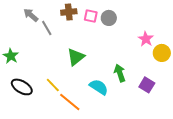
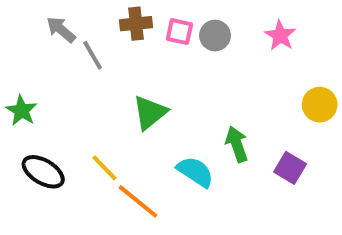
pink star: (146, 39) -> (280, 36), moved

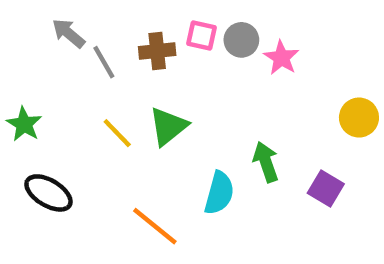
brown cross: (136, 24) -> (157, 51), moved
pink star: (280, 36) -> (281, 58), moved
yellow line: (104, 168) -> (117, 133), moved
cyan semicircle: (195, 172) -> (219, 193), turned 72

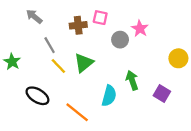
gray circle: (241, 40) -> (120, 40), moved
gray line: (104, 62) -> (50, 45), moved
black ellipse: (48, 193) -> (37, 96), moved

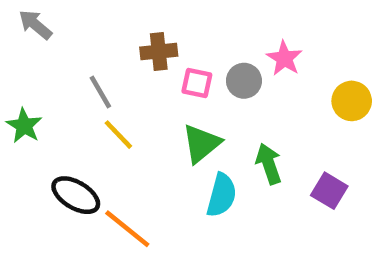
gray arrow: (34, 16) -> (35, 25), moved
pink square: (100, 18) -> (197, 83), moved
yellow circle: (178, 58) -> (352, 101), moved
green triangle: (84, 63) -> (201, 144), moved
orange line: (77, 112) -> (127, 229), moved

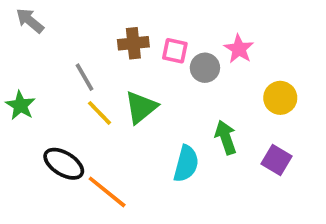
pink square: (197, 83) -> (175, 51), moved
yellow circle: (352, 101) -> (280, 98), moved
green triangle: (201, 144) -> (141, 107), moved

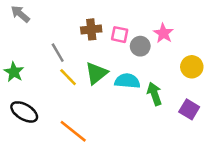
black ellipse: (64, 164) -> (24, 112), moved
cyan semicircle: (186, 164) -> (127, 81), moved, turned -100

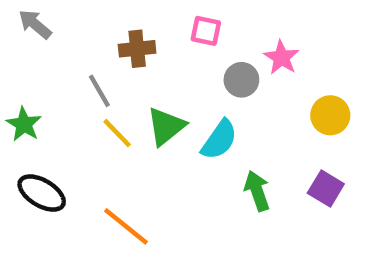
brown cross: (91, 29) -> (137, 49), moved
pink square: (120, 35) -> (206, 31), moved
cyan semicircle: (127, 81) -> (219, 140), turned 120
green arrow: (154, 94) -> (257, 191), moved

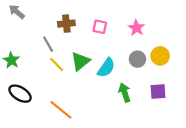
pink square: (206, 31) -> (100, 27), moved
gray circle: (241, 80) -> (137, 59), moved
purple square: (326, 189) -> (158, 91), turned -35

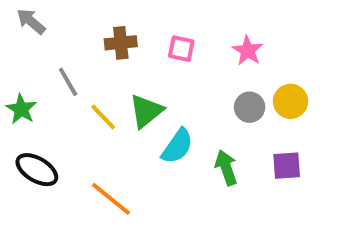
gray line: (48, 44) -> (68, 82), moved
cyan semicircle: (106, 68) -> (177, 146), moved

